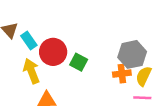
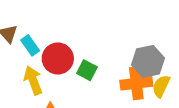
orange cross: (122, 74) -> (136, 83), size x1.5

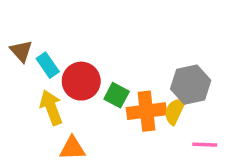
orange cross: (136, 83) -> (147, 111), moved
yellow semicircle: (161, 86) -> (175, 111), moved

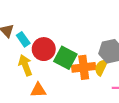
green square: (117, 95) -> (65, 58), size x1.5

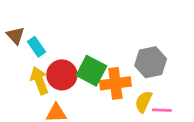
red circle: (44, 49) -> (62, 75), moved
yellow semicircle: (101, 67) -> (144, 102), moved

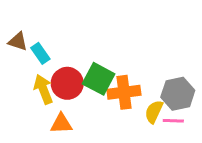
brown triangle: (15, 35) -> (18, 41), turned -30
gray hexagon: (151, 62) -> (178, 94), moved

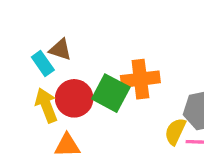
brown triangle: (18, 41) -> (60, 50), moved
orange cross: (124, 92) -> (140, 79), moved

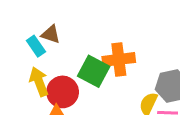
red circle: (74, 98) -> (63, 92), moved

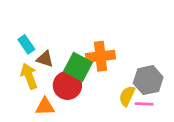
brown triangle: (51, 34) -> (45, 59), moved
red circle: (63, 92) -> (67, 85), moved

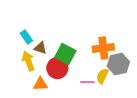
orange cross: (101, 56) -> (103, 48), moved
pink line: (144, 104) -> (87, 82), moved

